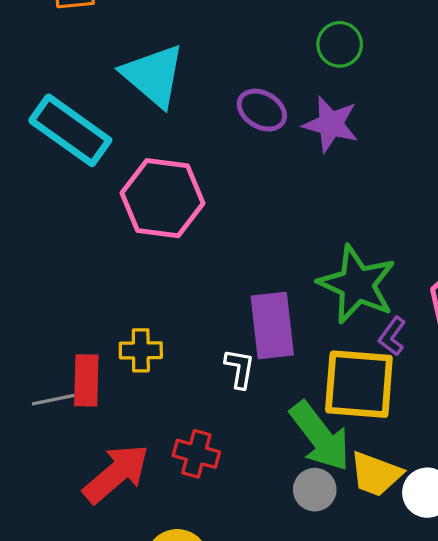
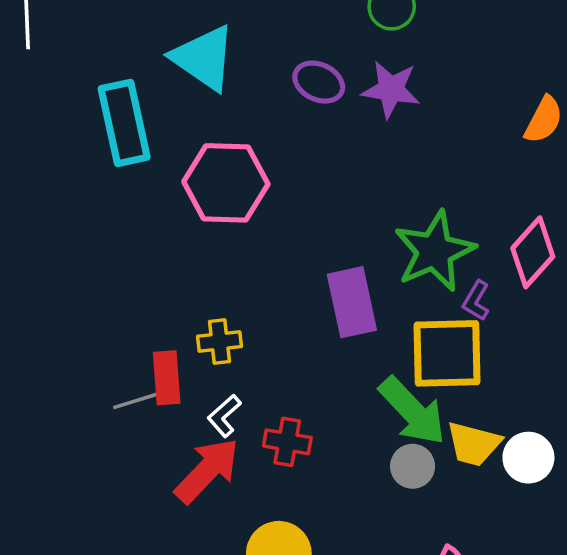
cyan rectangle: (70, 130) -> (124, 123), turned 48
green star: (357, 284) -> (434, 251), turned 30
white L-shape: (240, 368) -> (224, 416), moved, turned -135

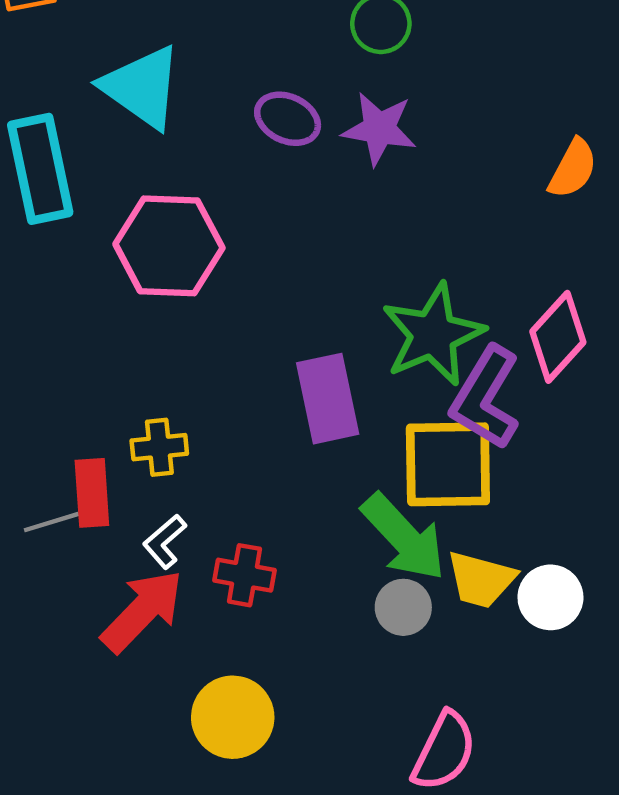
purple L-shape: (476, 301) -> (485, 398), size x2.0

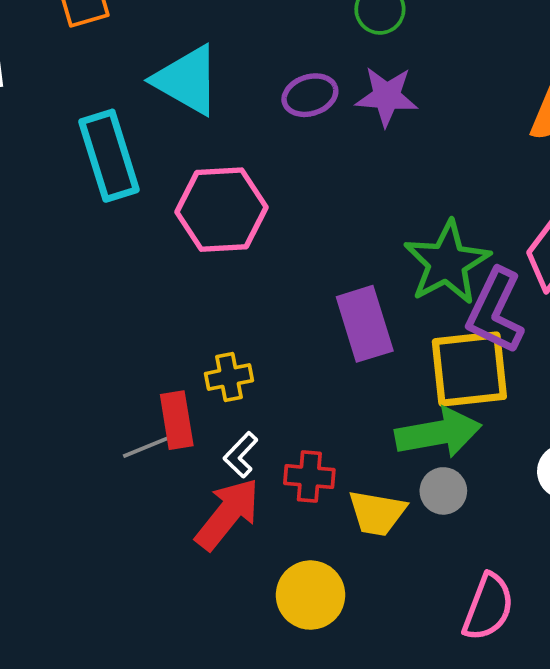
purple ellipse: (288, 119) -> (310, 95), turned -38
green arrow: (404, 537) -> (438, 433), turned -52
yellow trapezoid: (481, 580) -> (377, 513), moved

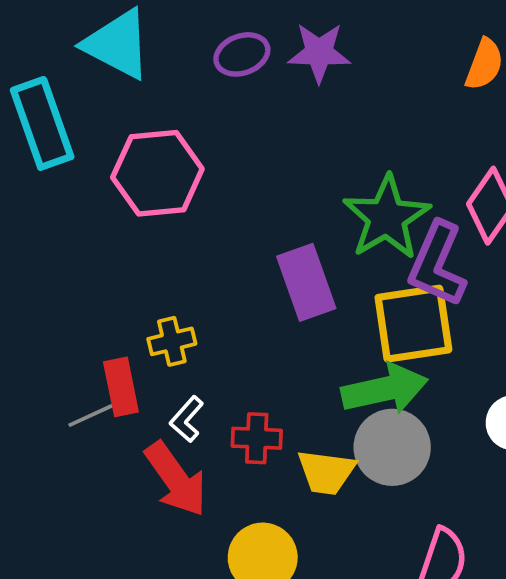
gray circle: (443, 491) -> (392, 447), size x1.6
red arrow: (228, 514) -> (176, 479), turned 108

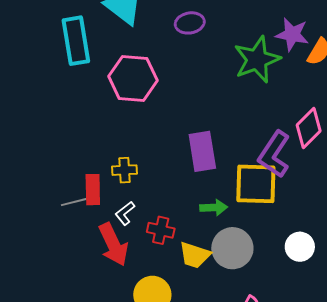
purple star: (319, 53) -> (292, 34), moved
green star: (387, 217) -> (257, 60), moved
green arrow: (385, 389) -> (214, 208), moved, size x0.6

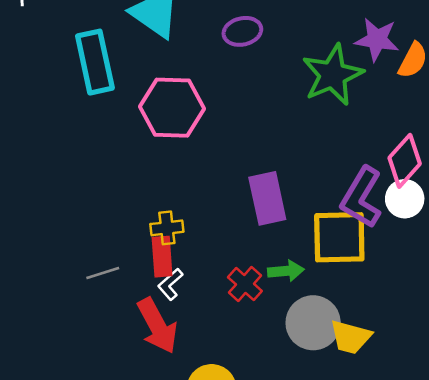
red rectangle: (93, 190) -> (162, 257), moved
red cross: (161, 230) -> (245, 284), moved, turned 32
white circle: (300, 247) -> (405, 199), moved
yellow trapezoid: (195, 255) -> (351, 337), moved

